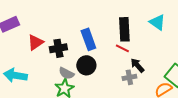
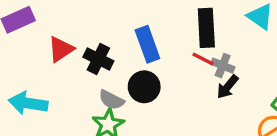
black cross: (58, 48) -> (98, 59), turned 36
black arrow: (137, 65) -> (228, 87), turned -98
gray cross: (129, 77) -> (223, 66), moved, turned 32

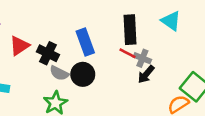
gray semicircle: (111, 100) -> (59, 73), moved

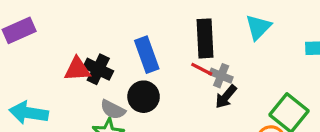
cyan triangle: (171, 21) -> (258, 27), turned 40
red triangle: (19, 46) -> (77, 69), moved, turned 30
gray semicircle: (59, 73) -> (113, 110), moved

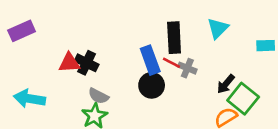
blue rectangle: (147, 55) -> (150, 60), moved
black circle: (144, 97) -> (152, 85), moved
black arrow: (226, 97) -> (226, 84), moved

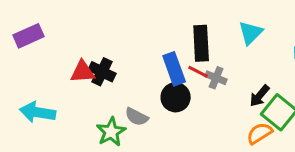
gray semicircle: (98, 96) -> (137, 117), moved

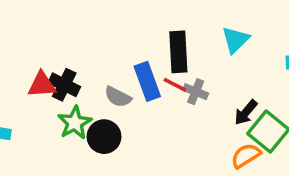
black circle: (176, 97) -> (104, 137), moved
gray semicircle: (137, 117) -> (118, 97), moved
green star: (111, 132) -> (75, 123), moved

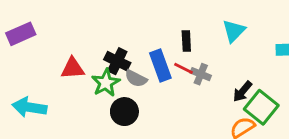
black rectangle: (178, 52) -> (186, 41), size x0.6
black cross: (64, 85) -> (117, 61), moved
green star: (75, 123) -> (106, 83), moved

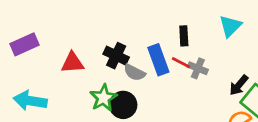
purple rectangle: (21, 34) -> (25, 44), moved
green star: (106, 83) -> (103, 98), moved

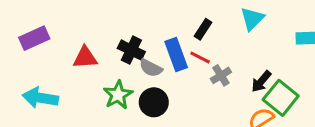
black rectangle: (184, 36) -> (203, 29), turned 36
gray cross: (198, 68) -> (221, 75), moved, turned 36
black circle: (123, 105) -> (154, 102), moved

